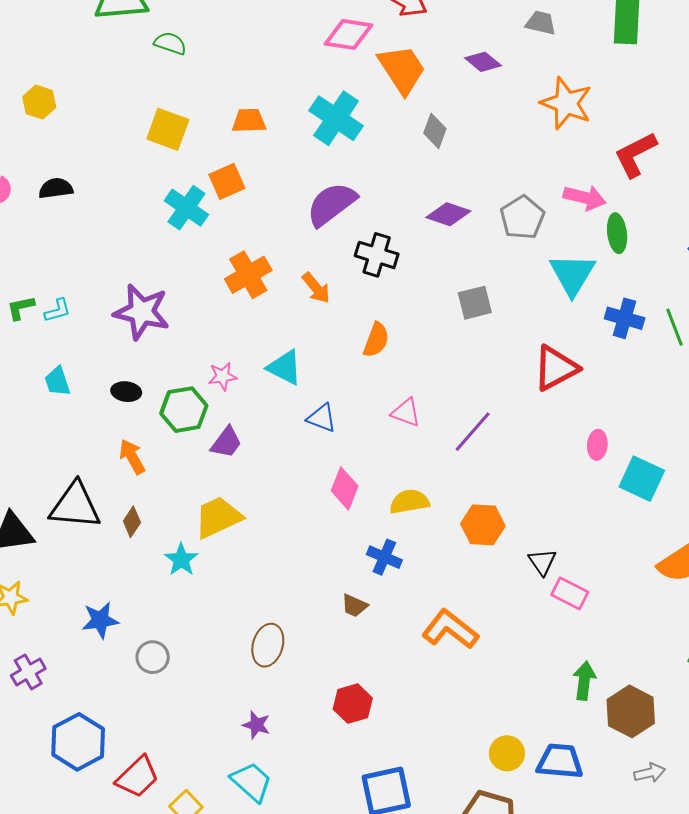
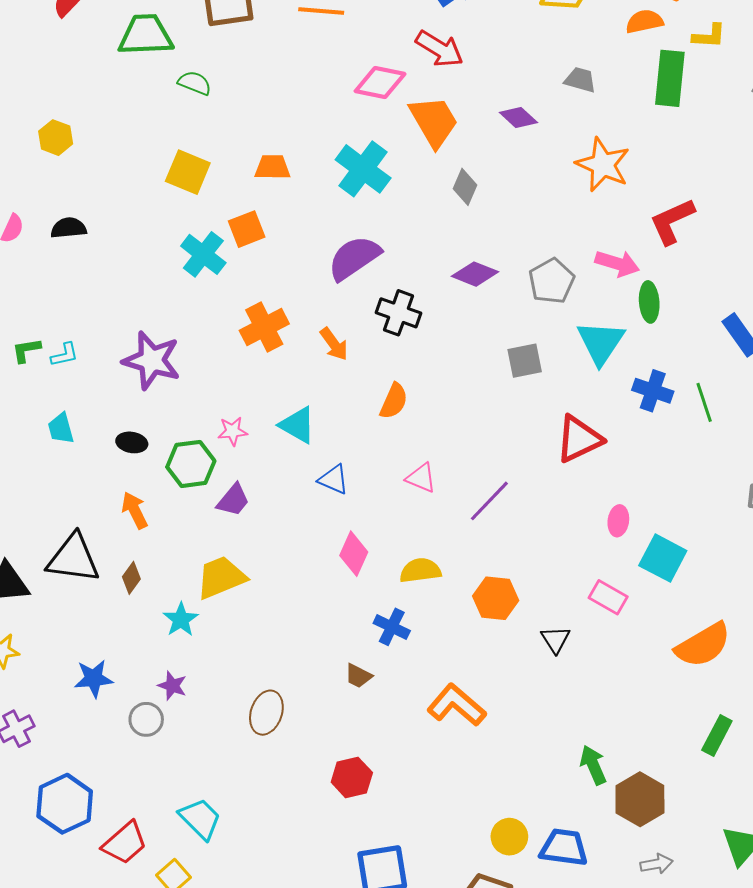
gray square: (475, 303) -> (525, 361), moved
pink rectangle: (570, 593) -> (608, 597), moved
green arrow: (584, 681) -> (593, 765), turned -33
purple star: (256, 725) -> (172, 686), moved
cyan trapezoid: (251, 782) -> (200, 819), moved

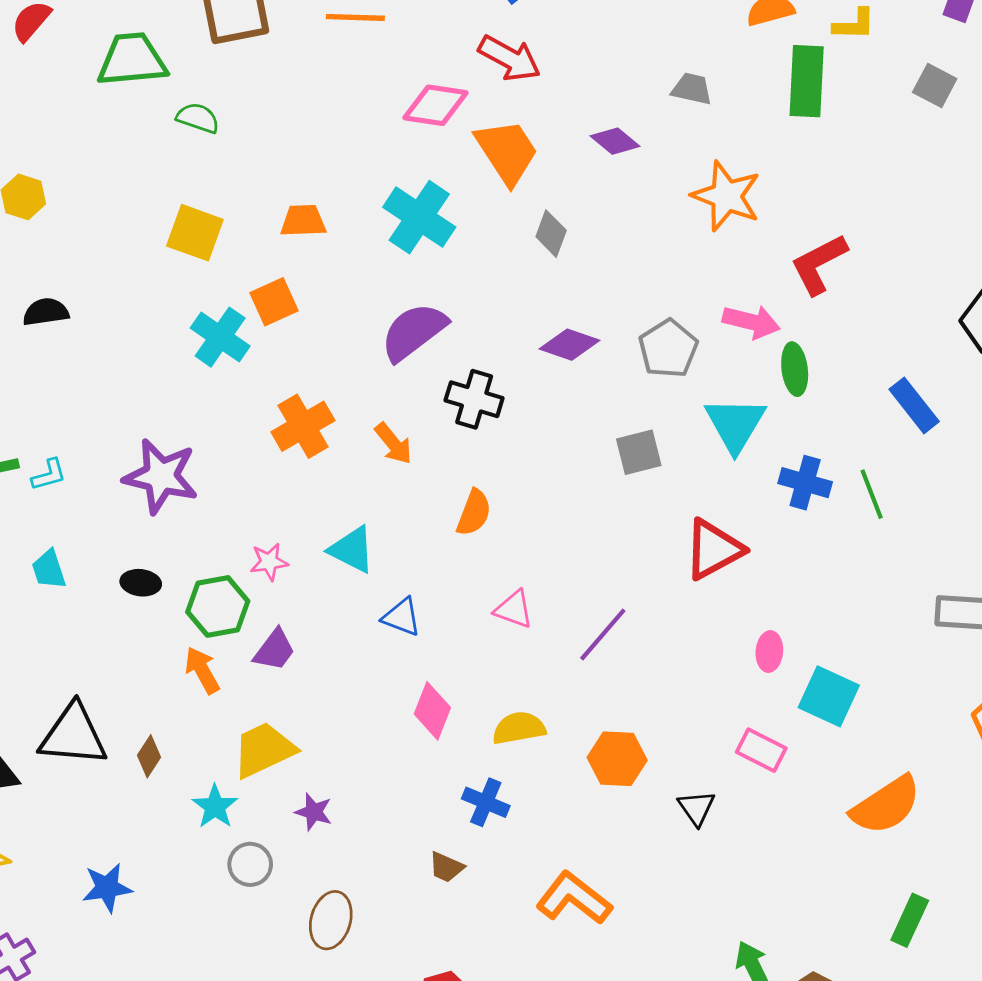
orange arrow: (135, 510) -> (202, 670), moved
purple star: (172, 686) -> (314, 812), moved
gray circle: (146, 719) -> (250, 864), moved

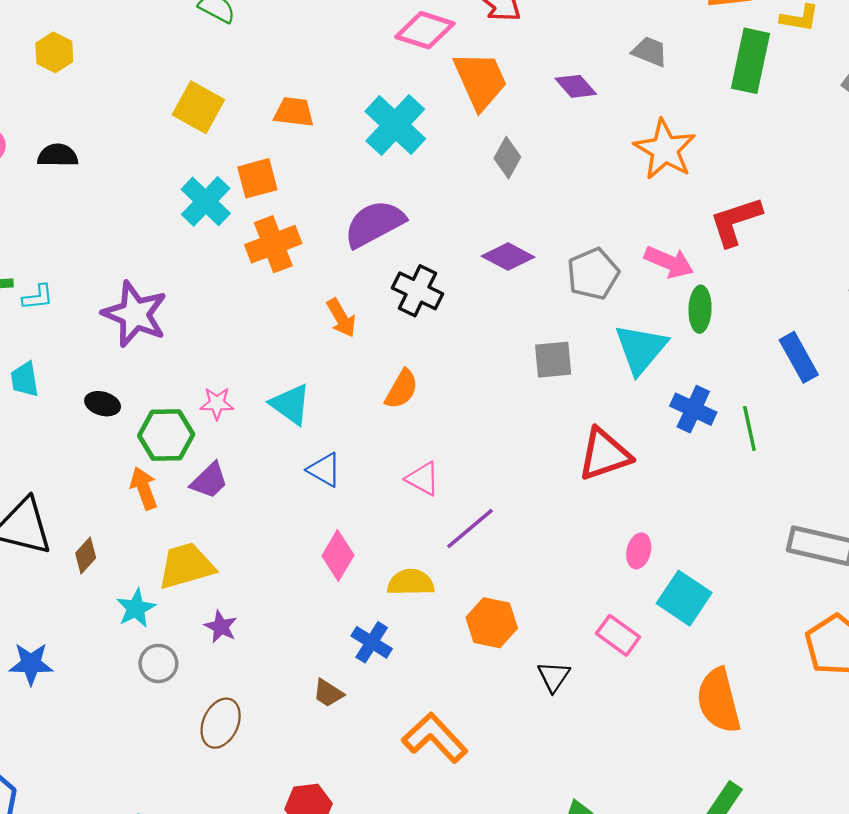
orange cross: (303, 426) -> (273, 244), moved
purple line: (603, 635) -> (470, 529), moved
orange semicircle: (886, 805) -> (719, 700), turned 100

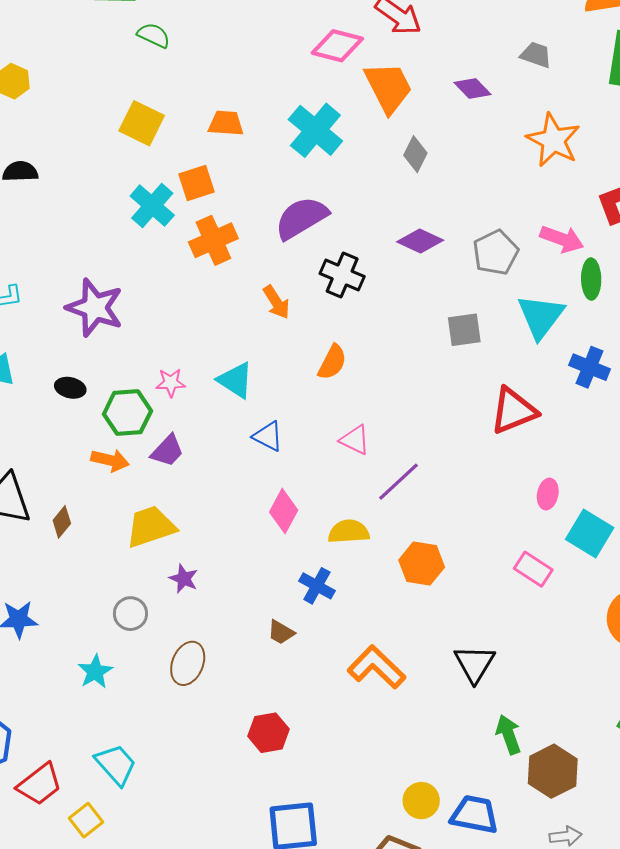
orange arrow: (144, 488) -> (110, 460), turned 126
cyan star: (136, 608) -> (95, 672), moved
black triangle: (554, 676) -> (475, 664), moved, size x1.4

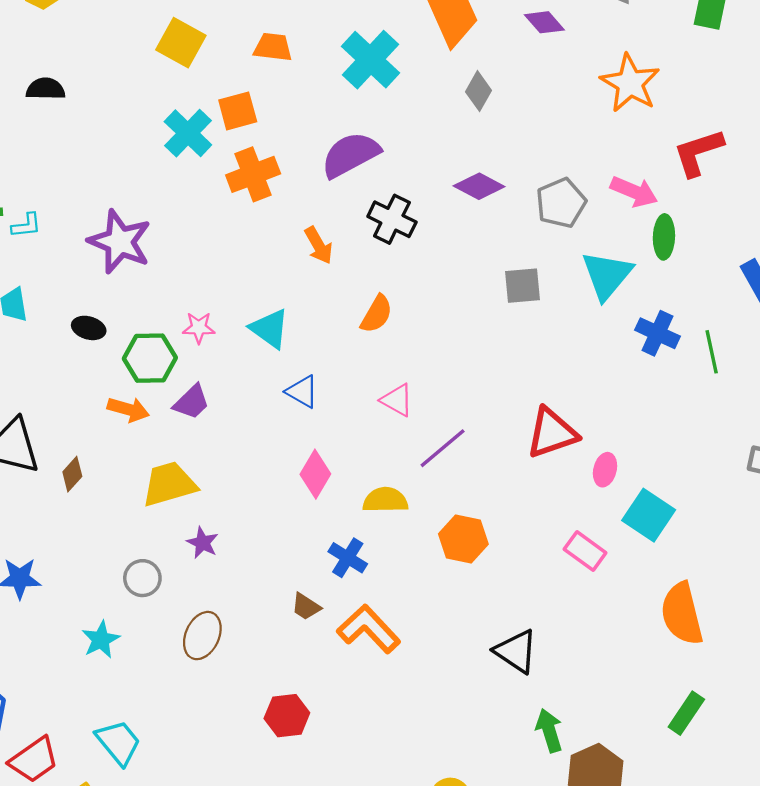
red triangle: (513, 411) -> (552, 433), moved
black triangle: (475, 664) -> (516, 651), turned -30
orange L-shape: (376, 667) -> (369, 629), moved

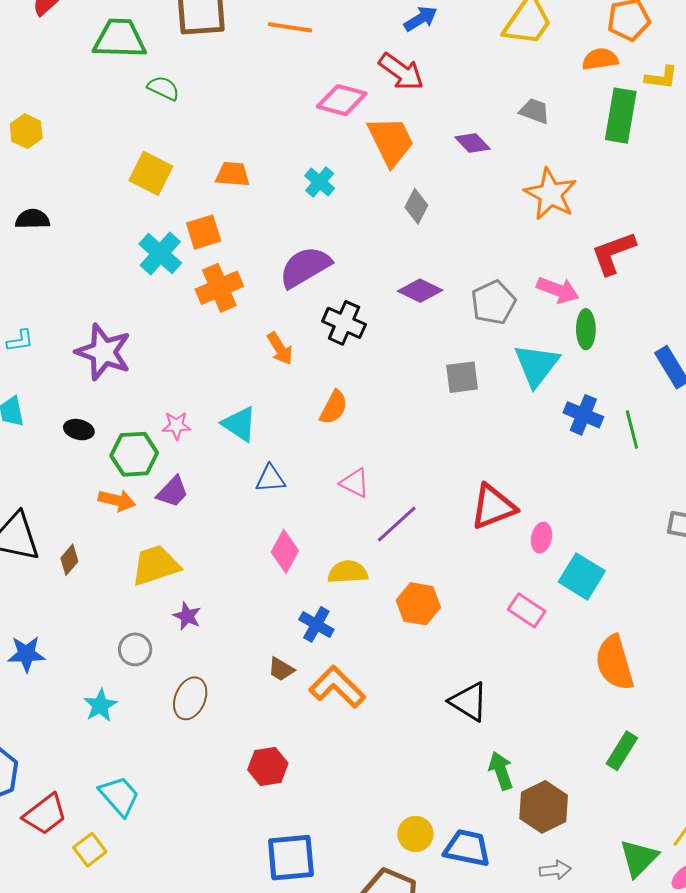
cyan cross: (370, 60) -> (320, 182), size x0.6
blue triangle: (302, 392) -> (270, 479), turned -32

